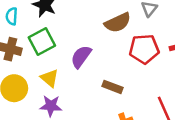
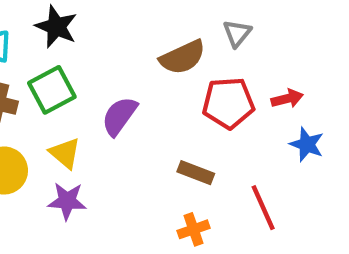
brown rectangle: (113, 87) -> (196, 173), moved

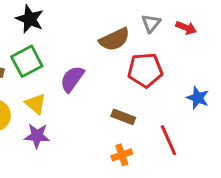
red arrow: (287, 99) -> (186, 28), moved, turned 36

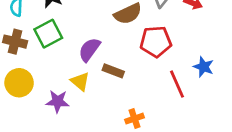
yellow triangle: (36, 104) -> (80, 81), moved
brown rectangle: (123, 117) -> (113, 71), moved
red line: (169, 140) -> (177, 84), moved

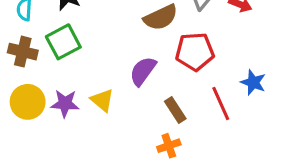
purple semicircle: (89, 50) -> (143, 71), moved
brown rectangle: (113, 71) -> (175, 110), moved, turned 36
purple star: (58, 101) -> (65, 103), moved

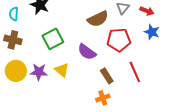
green square: (63, 42) -> (53, 39), moved
purple semicircle: (143, 71) -> (87, 52), turned -90
blue star: (253, 82) -> (152, 32), moved

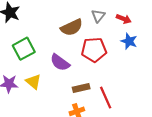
red line: (135, 72) -> (106, 98), moved
brown rectangle: (107, 76) -> (81, 88), turned -70

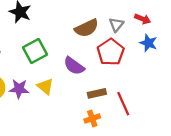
gray triangle: (98, 16) -> (116, 25), moved
red pentagon: (94, 50) -> (111, 52), turned -30

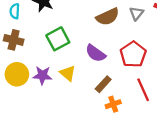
red pentagon: (111, 52) -> (133, 54), moved
brown rectangle: (97, 93) -> (103, 84), moved, turned -35

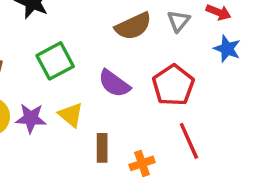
brown rectangle: (103, 84) -> (102, 148), moved, turned -42

